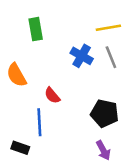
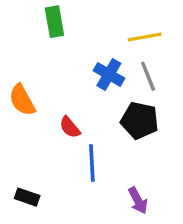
green rectangle: (36, 29) -> (54, 22), moved
black pentagon: (105, 113) -> (140, 120), moved
blue line: (39, 122) -> (92, 163), moved

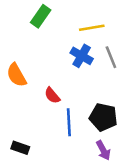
green rectangle: (54, 22) -> (41, 16), turned 45
yellow line: (145, 37) -> (92, 28), moved
black pentagon: (140, 120) -> (103, 117), moved

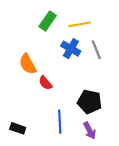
green rectangle: (41, 16) -> (48, 21), moved
orange semicircle: (16, 75) -> (28, 64), moved
blue line: (69, 122) -> (60, 122), moved

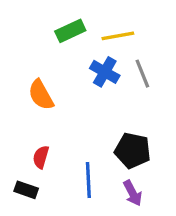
green rectangle: (48, 21) -> (70, 31), turned 30
red semicircle: (45, 83) -> (41, 157), moved, turned 56

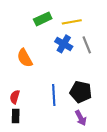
red semicircle: (41, 157) -> (15, 97), moved
blue line: (88, 180) -> (54, 95), moved
black rectangle: (26, 190) -> (16, 116), turned 72

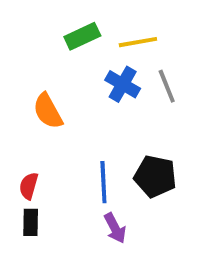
purple arrow: (81, 118) -> (115, 228), moved

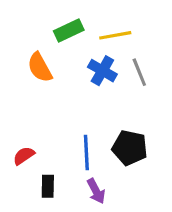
orange semicircle: (48, 111) -> (40, 67), moved
red semicircle: (29, 186) -> (24, 156), turned 40
black rectangle: (31, 222) -> (48, 186), moved

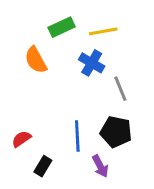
gray line: (139, 72) -> (120, 89), moved
black rectangle: (48, 186) -> (43, 166), turned 30
purple arrow: (96, 191) -> (100, 166), moved

